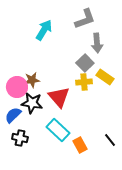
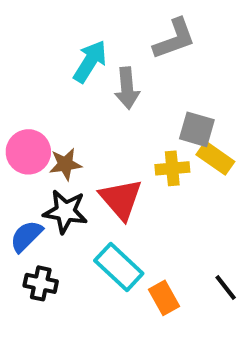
gray arrow: (97, 43) -> (127, 88), moved
gray square: (85, 63) -> (197, 129), moved, turned -30
pink circle: (17, 87) -> (28, 152), moved

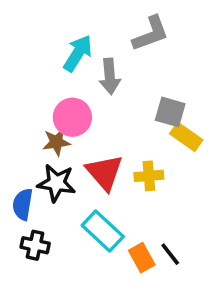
pink circle: (28, 152) -> (72, 117), moved
yellow cross: (172, 168) -> (149, 176), moved
blue semicircle: (26, 236) -> (23, 204), turned -36
black line: (226, 288) -> (170, 254), moved

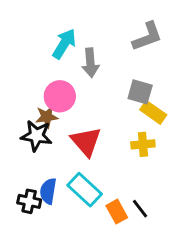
gray L-shape: (151, 34) -> (147, 36), moved
yellow cross: (149, 176) -> (143, 144), moved
black star: (56, 183) -> (36, 136), moved
blue semicircle: (23, 204) -> (48, 191), moved

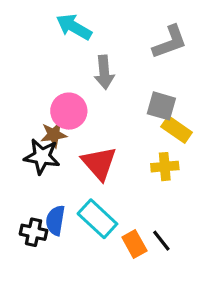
cyan arrow: (64, 44) -> (74, 27), moved, turned -92

